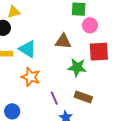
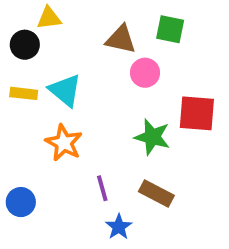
pink circle: (90, 25) -> (145, 73), moved
brown triangle: (63, 41) -> (121, 39), moved

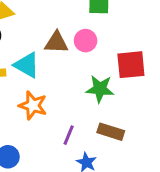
brown triangle: (121, 39) -> (56, 43), moved
purple line: (102, 188) -> (69, 135), turned 48

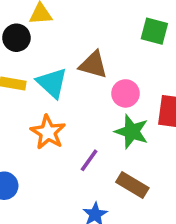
pink circle: (86, 41) -> (125, 93), moved
purple line: (69, 135) -> (89, 160), moved

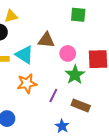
orange star: (48, 132) -> (27, 83), turned -30
green star: (132, 132) -> (75, 75), turned 30

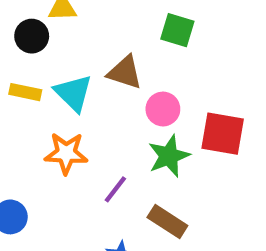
green square: (78, 15) -> (177, 30), moved

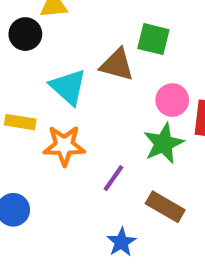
green square: (177, 30) -> (153, 39), moved
yellow rectangle: (25, 92) -> (20, 122), moved
pink circle: (163, 109) -> (172, 100), moved

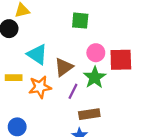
brown triangle: (117, 65) -> (64, 67), moved, turned -42
purple line: (113, 178) -> (73, 91), moved
brown rectangle: (165, 207) -> (89, 114), moved, turned -30

